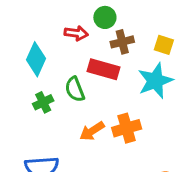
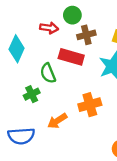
green cross: (43, 102) -> (32, 94), moved
orange arrow: (92, 131) -> (57, 121), moved

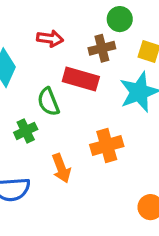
green circle: (72, 15) -> (120, 19), moved
orange arrow: (57, 121) -> (61, 168), turned -78

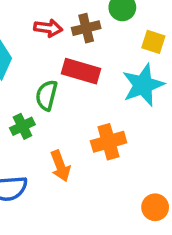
brown cross: (102, 48) -> (86, 28), moved
green semicircle: (48, 102) -> (47, 95), turned 36

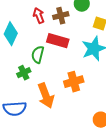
red arrow: (48, 28) -> (39, 16), turned -119
orange arrow: (60, 166) -> (46, 96), size x1.4

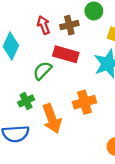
green semicircle: (38, 55) -> (42, 71), turned 30
green cross: (24, 73) -> (26, 101), moved

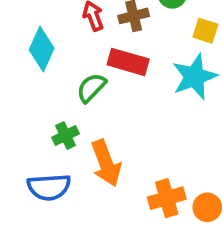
orange cross: (84, 102) -> (167, 198), moved

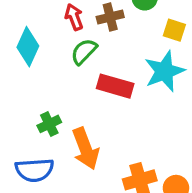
red rectangle: (128, 62) -> (115, 86), moved
green semicircle: (91, 88) -> (84, 52), moved

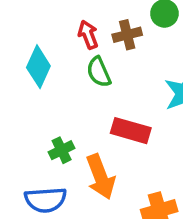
green semicircle: (84, 52) -> (99, 72), turned -68
red rectangle: (115, 86) -> (131, 131), moved

